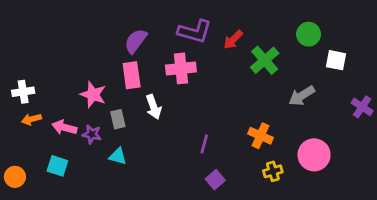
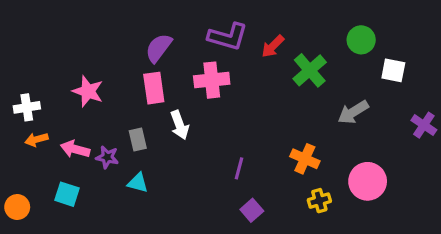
pink star: (93, 95) -> (88, 91), moved

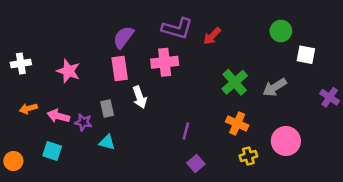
green cross: (310, 70) -> (235, 82), moved
white cross: (27, 107) -> (21, 64), moved

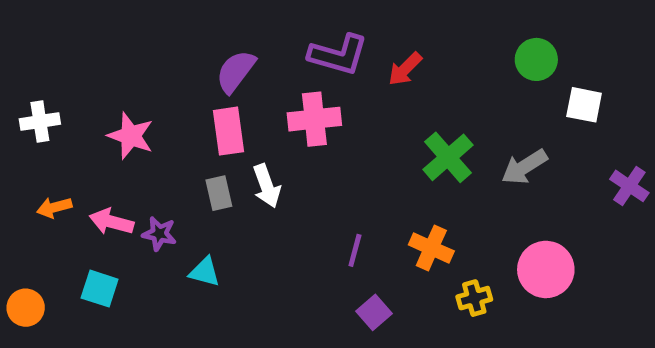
gray rectangle: (107, 108) -> (219, 193), moved
orange cross: (237, 124) -> (431, 248), moved

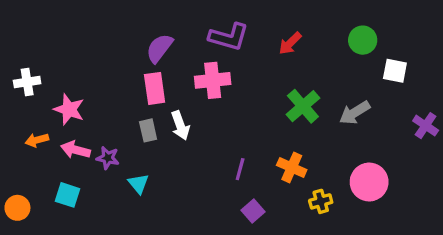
red arrow: (405, 69) -> (290, 43), moved
pink star: (131, 136) -> (69, 109), moved
cyan triangle: (205, 272) -> (138, 184), turned 35

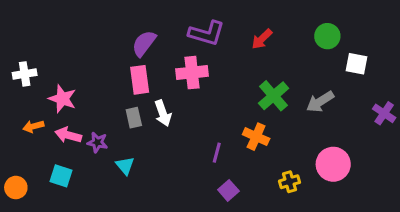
orange cross: (292, 168) -> (256, 137), moved

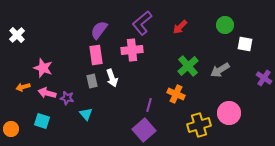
purple L-shape: (207, 33) -> (142, 23), turned 125
white cross: (25, 74) -> (17, 35), moved, turned -35
yellow cross: (290, 182) -> (199, 125), size x1.6
purple square: (228, 190) -> (144, 130), moved, size x1.6

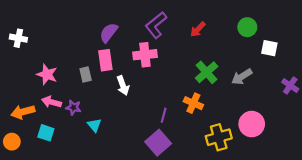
white cross: (17, 35) -> (18, 38), turned -35
gray rectangle: (92, 81) -> (86, 74), moved
orange arrow: (23, 87) -> (23, 112), moved, size x1.5

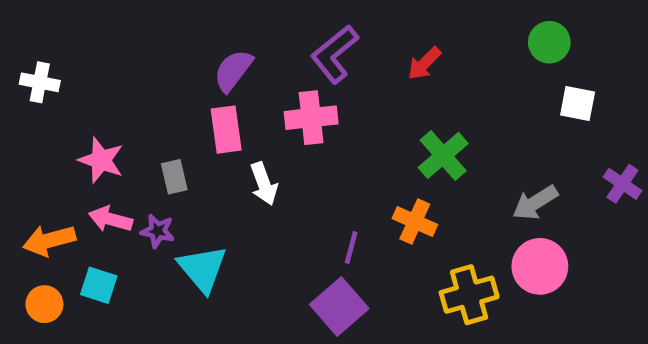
green circle: (247, 27) -> (549, 42), moved
gray rectangle: (86, 74) -> (174, 177), moved
gray arrow: (242, 77) -> (535, 203), moved
cyan triangle: (94, 125) -> (203, 269), size x1.6
orange circle: (12, 142) -> (44, 304), moved

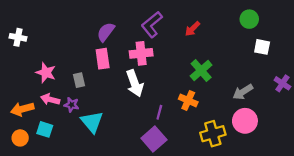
white arrow: (264, 184) -> (135, 83), moved, size x1.4

